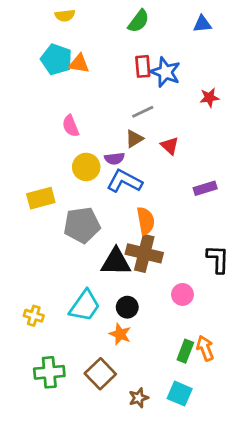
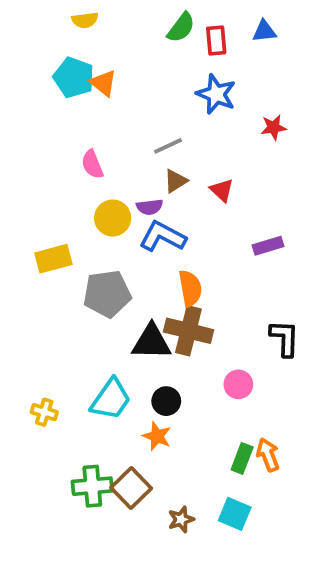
orange triangle: (79, 64) -> (103, 83), turned 30
red rectangle: (143, 66) -> (216, 40), moved
gray line: (143, 112) -> (168, 146), moved
green cross: (49, 372) -> (92, 486), moved

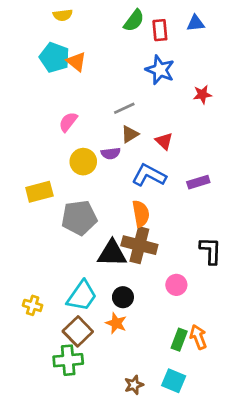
pink semicircle: (92, 164) -> (68, 122), turned 60
blue L-shape: (163, 236) -> (149, 175), moved
brown square: (131, 488) -> (78, 331), moved

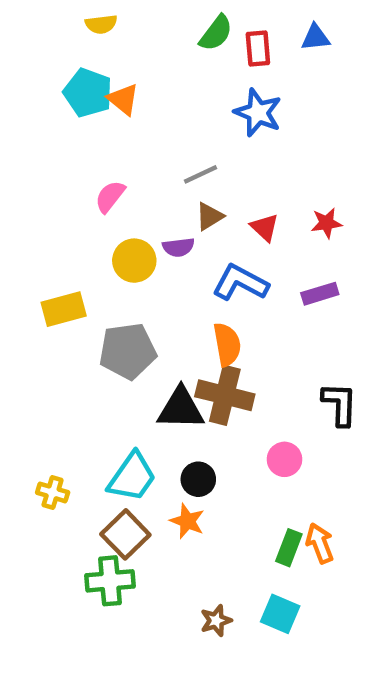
red star: (202, 94) -> (326, 223), moved

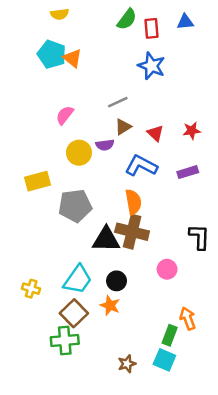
green rectangle: (289, 548) -> (170, 335), moved

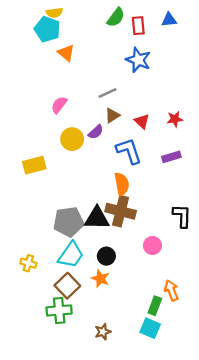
cyan pentagon: (52, 54) -> (47, 29), moved
purple semicircle: (105, 145) -> (96, 132), turned -35
blue L-shape: (141, 166) -> (129, 151), turned 44
gray pentagon: (75, 206) -> (69, 222), moved
brown star: (127, 364) -> (103, 332), moved

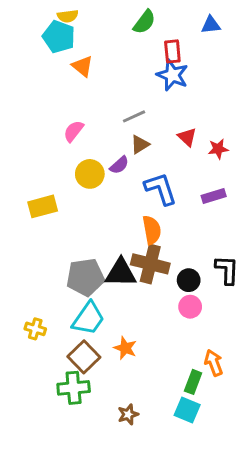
red rectangle: (138, 26) -> (172, 51), moved
red triangle: (142, 121) -> (187, 137), moved
black circle: (106, 256) -> (189, 280), moved

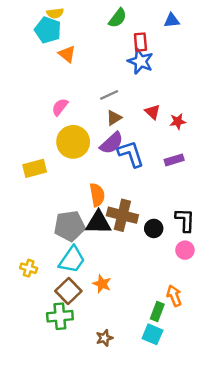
purple semicircle: (119, 165) -> (112, 143), moved, size x1.5
yellow circle: (90, 174) -> (73, 142), size x1.4
orange semicircle: (152, 230) -> (97, 195), moved
pink circle: (190, 307) -> (185, 250), moved

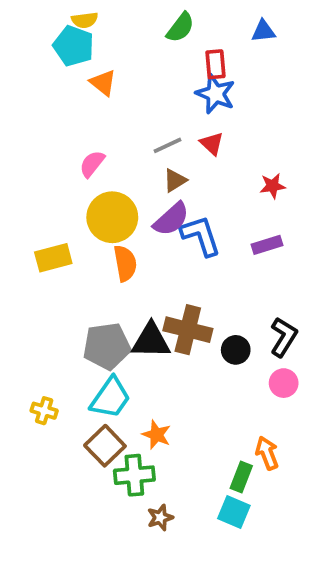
red triangle: (152, 112) -> (212, 144), moved
orange semicircle: (97, 195) -> (125, 263), moved
black L-shape: (185, 220) -> (284, 337), turned 30
green cross: (60, 316) -> (134, 475), moved

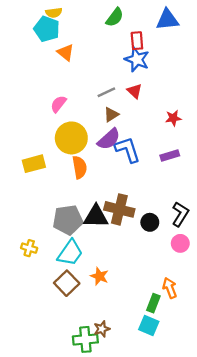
blue triangle: (263, 31) -> (167, 20), size x1.5
yellow cross: (44, 411) -> (29, 248), moved
green cross: (134, 475) -> (85, 339), moved

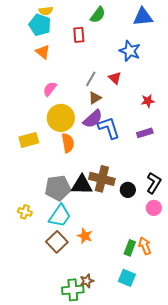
red rectangle: (137, 41) -> (79, 35), moved
orange triangle: (65, 52) -> (43, 52), moved
blue star: (137, 59) -> (130, 51), moved
gray line: (106, 92) -> (91, 79), turned -35
green rectangle: (153, 303) -> (130, 248), moved

